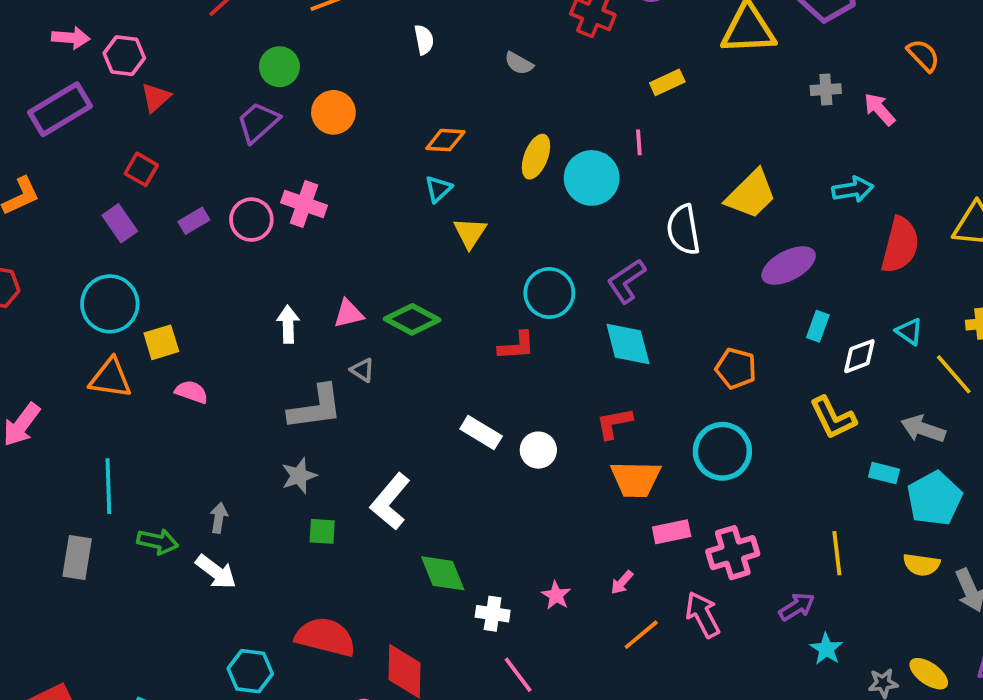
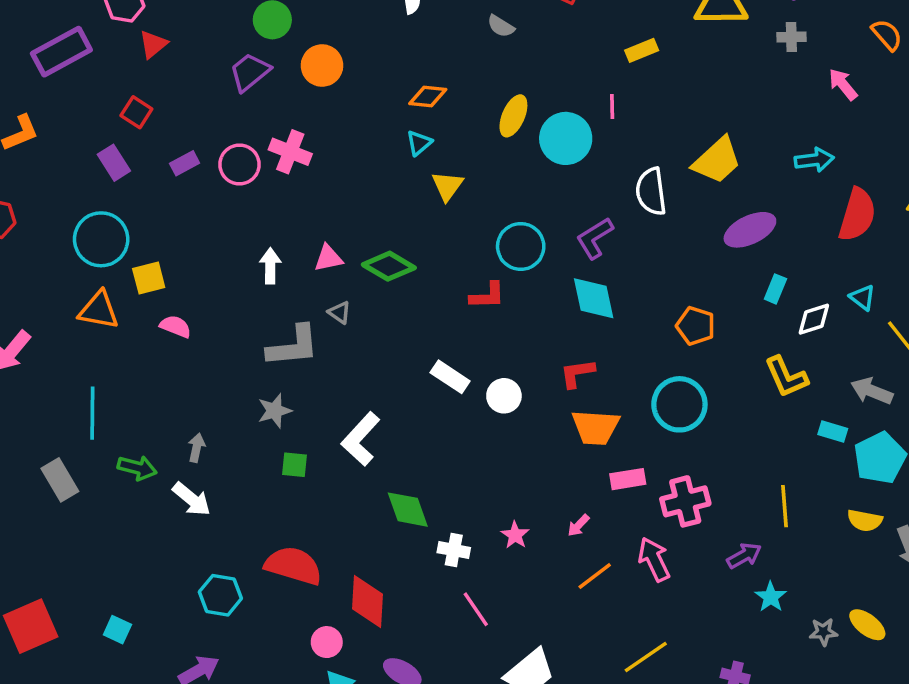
gray cross: (826, 90) -> (791, 37), moved
gray rectangle: (77, 558) -> (60, 480), turned -42

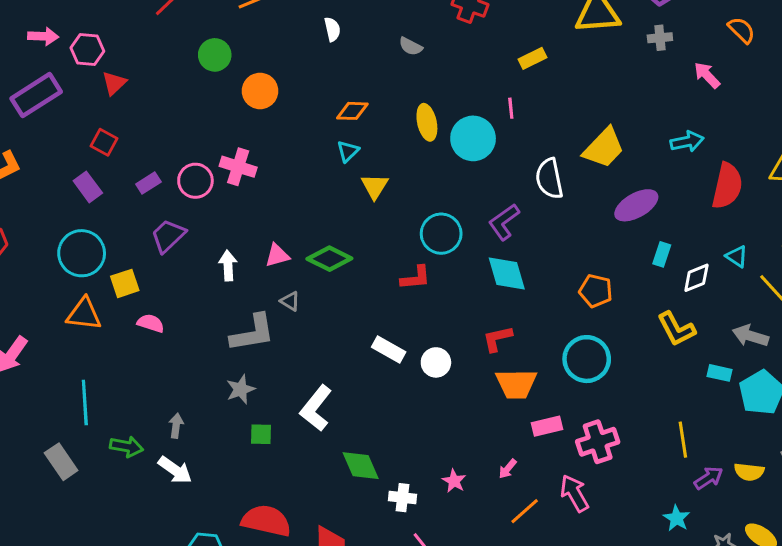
purple trapezoid: (250, 72) -> (168, 236), moved
yellow ellipse: (513, 116) -> (427, 122), turned -32
yellow semicircle: (865, 520) -> (749, 472), moved
purple arrow: (744, 556) -> (709, 478), moved

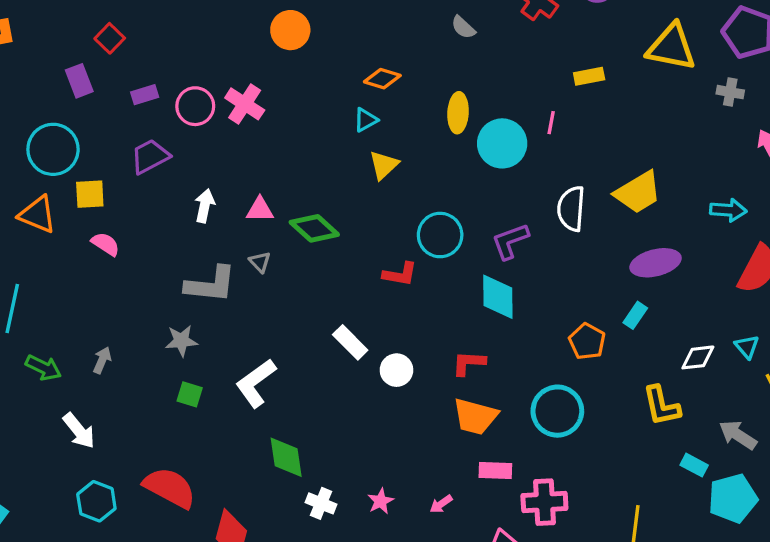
cyan rectangle: (662, 254) -> (635, 315), moved
white arrow: (175, 470) -> (79, 431), moved

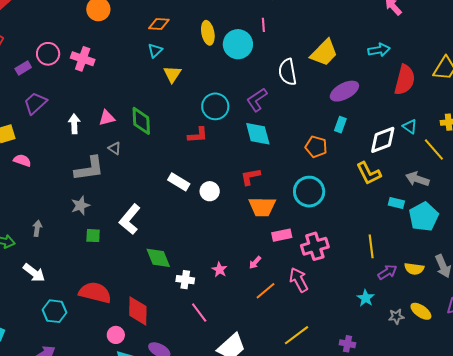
pink circle: (195, 106) -> (48, 54), moved
green diamond: (314, 228) -> (141, 121), turned 60
white diamond: (698, 357) -> (383, 140), size x1.4

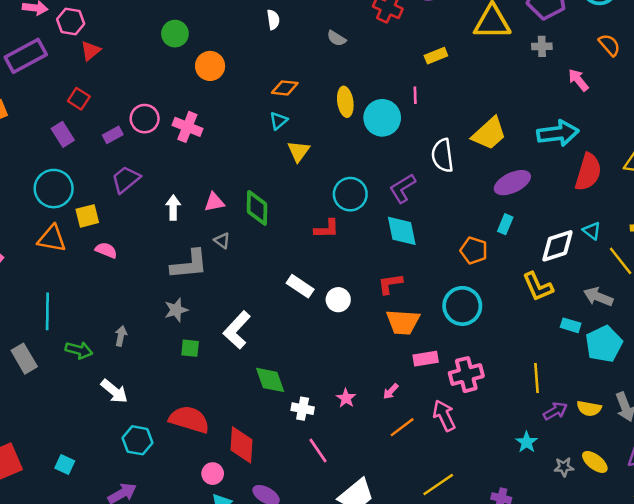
cyan arrow: (379, 50) -> (558, 133), size x1.5

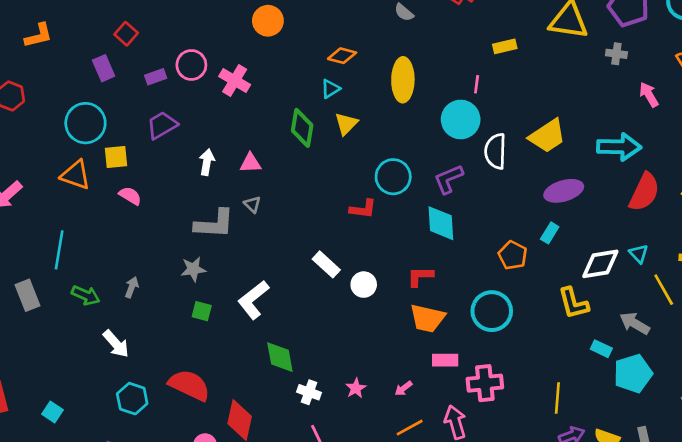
yellow ellipse: (345, 102) -> (403, 80), size x1.4
cyan circle: (382, 118) -> (461, 119), moved
green diamond: (257, 208) -> (302, 128), moved

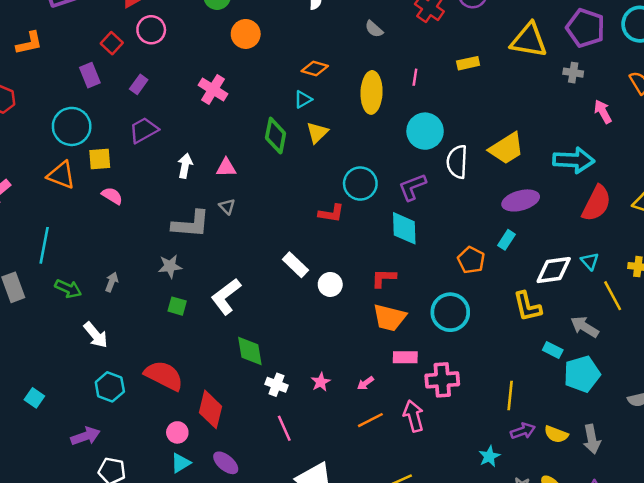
pink circle: (191, 65) -> (151, 30), moved
purple rectangle: (156, 77) -> (139, 84), turned -36
pink line: (477, 84) -> (415, 77), moved

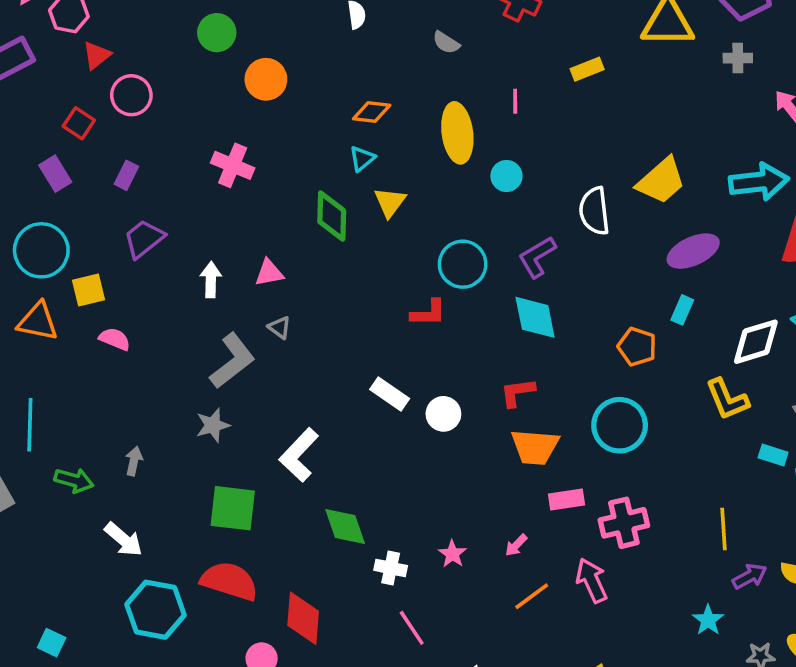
cyan circle: (425, 131) -> (506, 176), moved, size x0.6
gray L-shape: (191, 224) -> (232, 361), turned -33
green square: (177, 306) -> (233, 508), moved, size x1.8
cyan hexagon: (110, 387) -> (155, 610), size x1.4

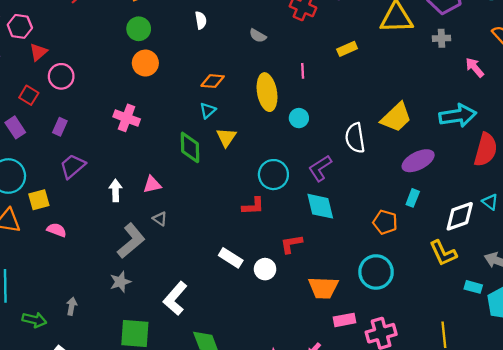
green circle: (217, 33) -> (139, 29), moved
red L-shape: (517, 392) -> (291, 244), moved

